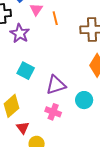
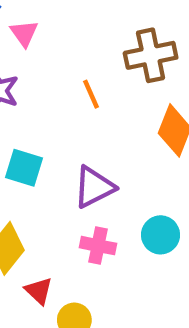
orange line: (55, 18) -> (91, 94), moved
cyan circle: (84, 100) -> (161, 235), moved

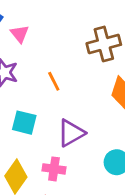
orange line: (91, 94) -> (54, 81), moved
pink cross: (98, 246) -> (54, 169), moved

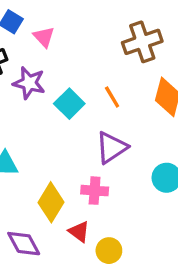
orange line: (54, 81) -> (112, 97), moved
cyan square: (24, 123) -> (69, 104), moved, turned 35

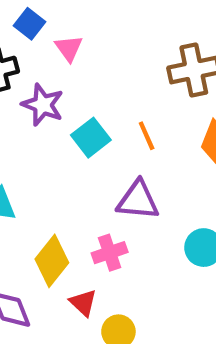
purple triangle: (111, 148) -> (138, 200), turned 32
pink cross: (95, 191) -> (110, 253), turned -30

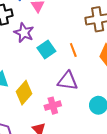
yellow diamond: (52, 261) -> (24, 93), moved

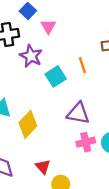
orange line: (73, 50) -> (82, 65), moved
pink cross: (53, 106) -> (86, 142), moved

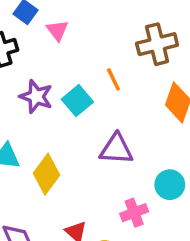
purple star: (31, 56) -> (36, 96), moved
pink cross: (86, 142) -> (134, 213), moved

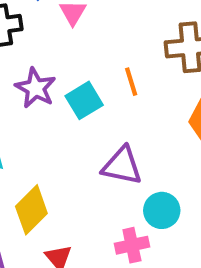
yellow diamond: (46, 174) -> (31, 210), moved
cyan circle: (170, 185) -> (162, 210), moved

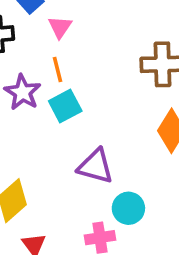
orange line: (131, 82) -> (58, 69), moved

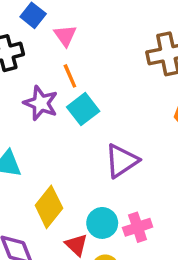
purple triangle: (96, 166) -> (122, 161), turned -39
cyan circle: (128, 208) -> (102, 223), moved

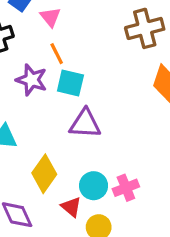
cyan square: (83, 109) -> (70, 83), turned -36
purple triangle: (122, 161) -> (85, 124), moved, turned 40

